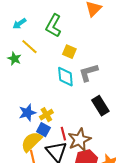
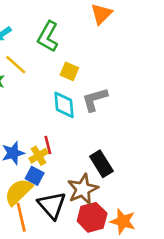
black rectangle: (100, 106) -> (101, 164), moved
red line: (63, 134) -> (48, 145), moved

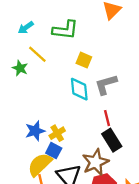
green L-shape: (48, 37) -> (65, 30), turned -112
red line: (48, 145) -> (107, 118), moved

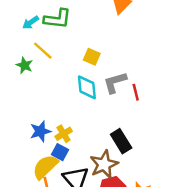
green L-shape: (65, 30) -> (57, 19), moved
red line: (107, 118) -> (136, 92), moved

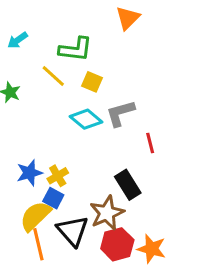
green L-shape: (57, 19) -> (76, 49), moved
yellow line: (43, 51) -> (53, 76), moved
cyan diamond: (87, 87) -> (86, 119), turned -45
red line: (136, 92) -> (150, 143), moved

